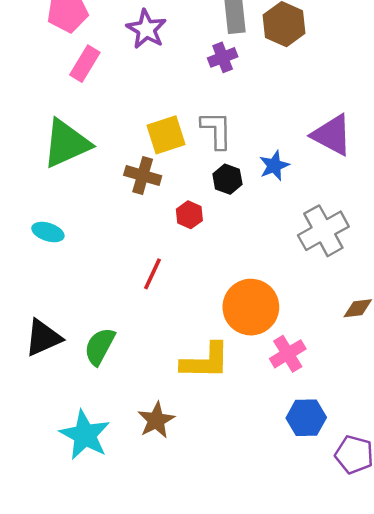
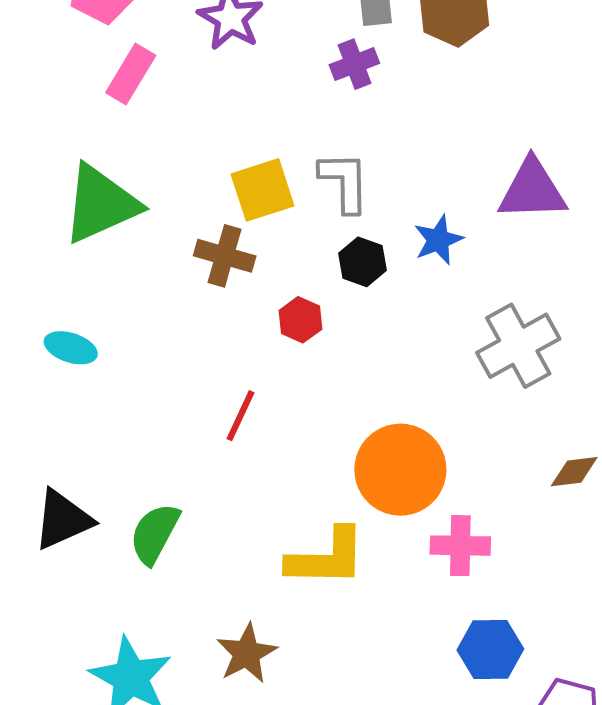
purple triangle: (332, 135) -> (532, 190), turned -30
pink cross: (288, 354) -> (460, 546), turned 32

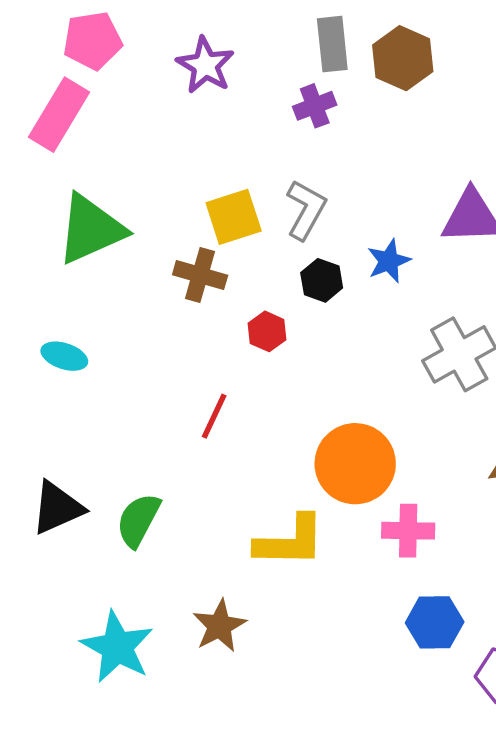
pink rectangle: (131, 74) -> (59, 115), moved, size x1.4
gray L-shape: (344, 182) -> (306, 210), turned 30

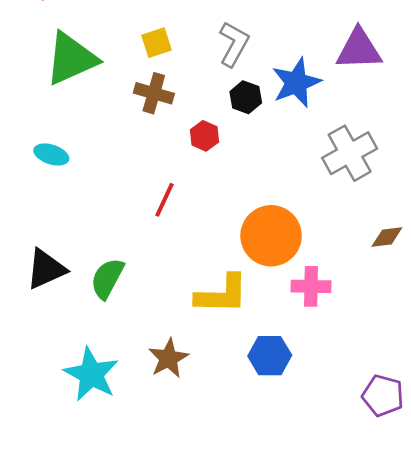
yellow square: (234, 217) -> (156, 43), moved, size x0.7
blue star: (389, 261) -> (296, 83), size x1.5
blue hexagon: (435, 622) -> (270, 356), moved

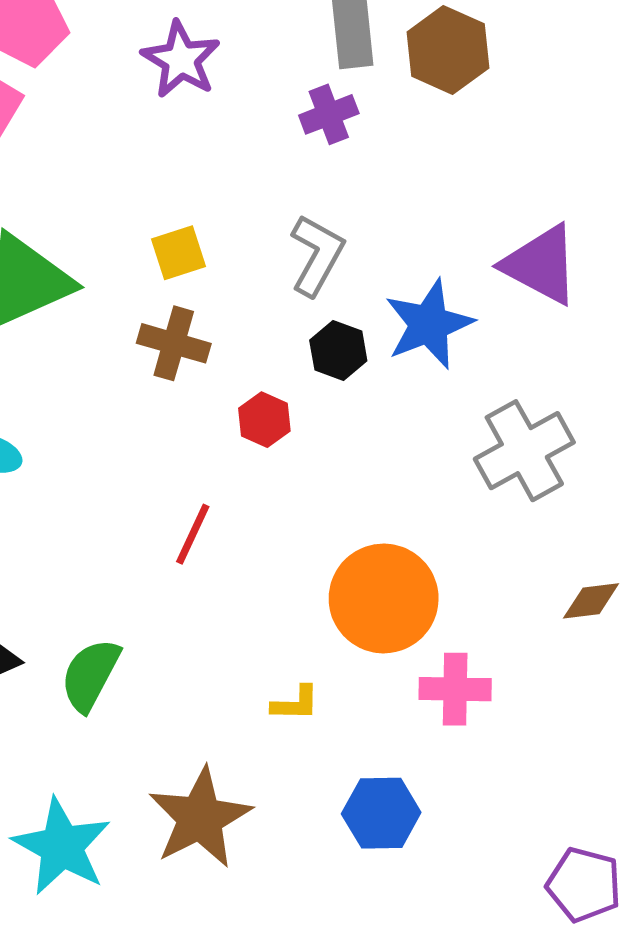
purple triangle: (359, 49) -> (541, 265), turned 30
yellow L-shape: (222, 294) -> (295, 703), size x0.5
brown star: (168, 358) -> (200, 818), size x1.4

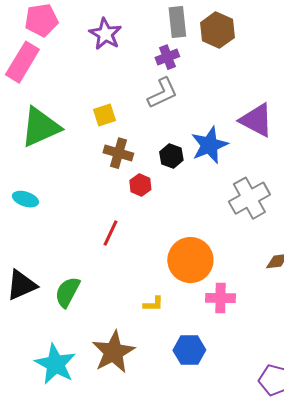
gray L-shape: (317, 255) -> (162, 93), moved, turned 36
brown cross: (174, 343) -> (118, 153), moved

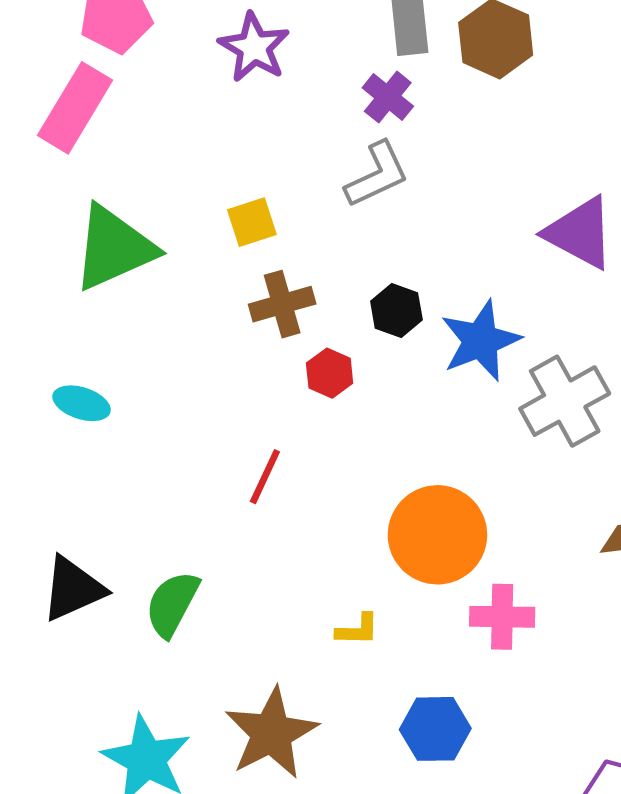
purple cross: (167, 57) -> (388, 97), turned -30
blue star: (209, 145) -> (481, 341), moved
brown cross: (118, 153) -> (282, 304), turned -32

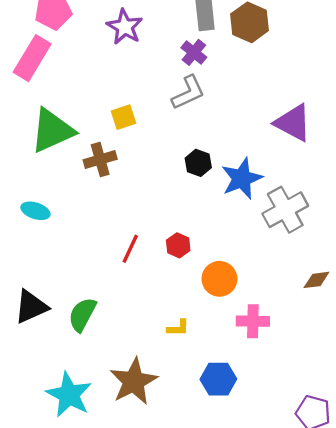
brown cross: (282, 304) -> (100, 160), moved
red hexagon: (330, 373) -> (178, 245), moved
orange circle: (437, 535) -> (219, 279), size x0.7

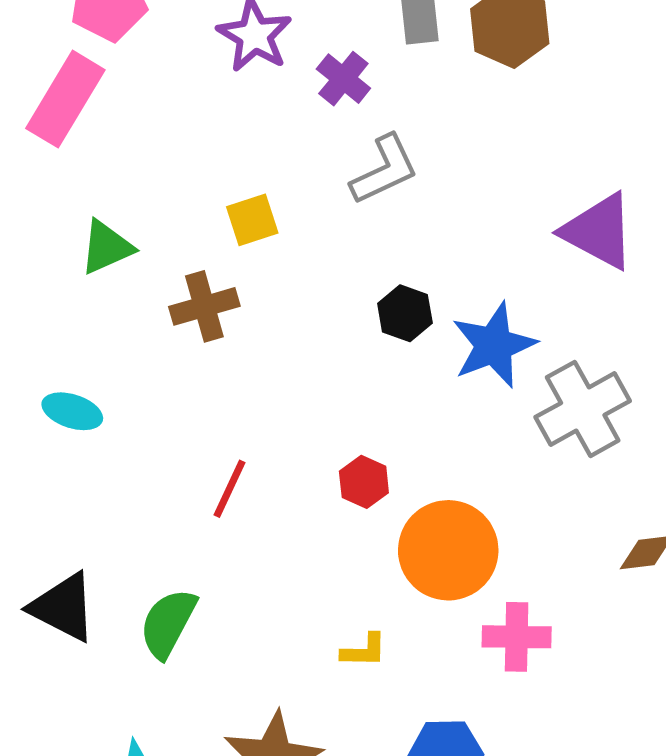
purple cross: (194, 52) -> (343, 79), moved
green triangle: (52, 131) -> (106, 247), size x0.6
red line: (130, 249) -> (229, 489), moved
orange circle: (219, 279) -> (448, 550), size x1.4
black triangle: (31, 307) -> (63, 607), turned 51

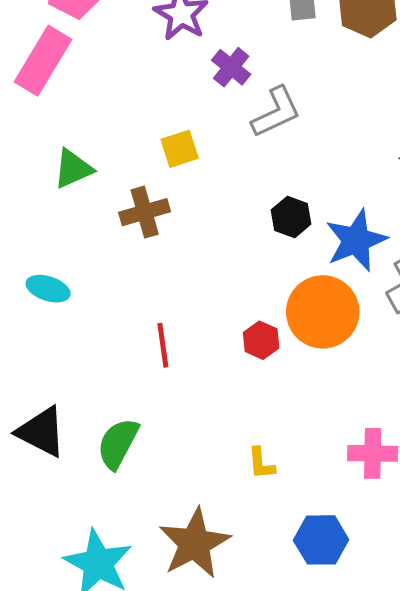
purple cross: (343, 79) -> (231, 67), moved
red line: (229, 489) -> (163, 345), turned -33
orange circle: (448, 550) -> (323, 312), moved
yellow L-shape: (364, 651) -> (261, 463), turned 84

